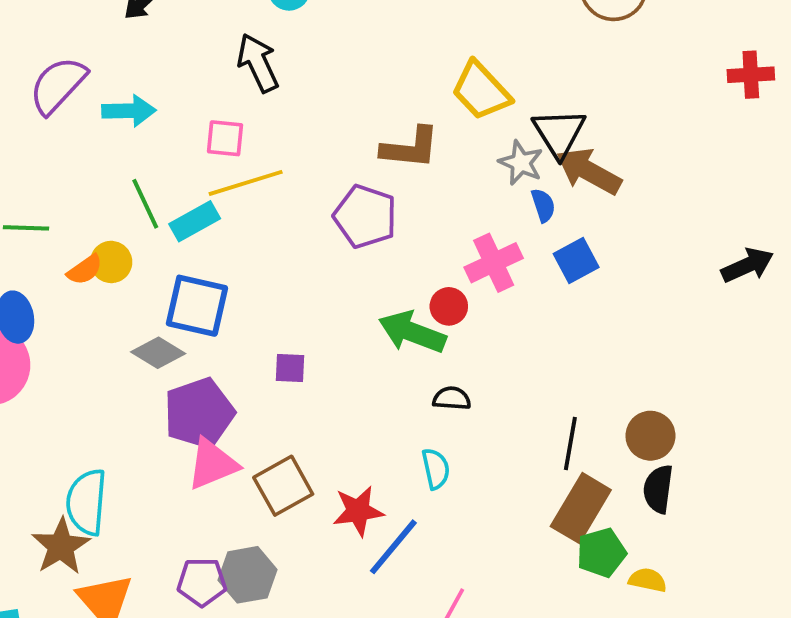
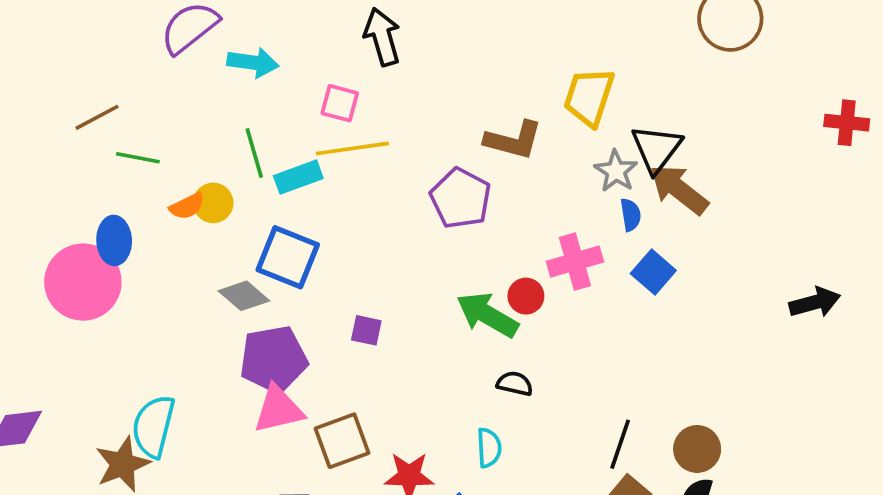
yellow trapezoid: (481, 91) -> (589, 97), turned 52
blue square: (576, 261) -> (653, 272), turned -30

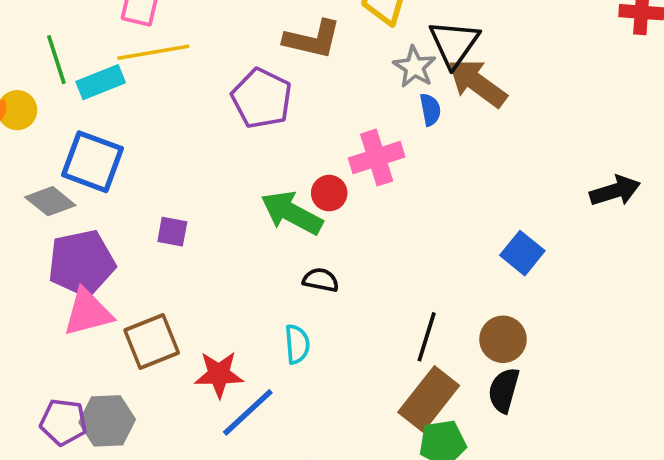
blue square: (653, 272) -> (522, 253), moved

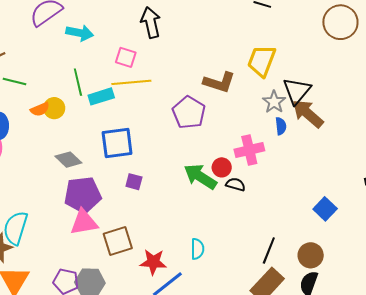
blue square: (93, 162) -> (117, 143), moved, turned -32
black semicircle: (321, 280) -> (236, 184), moved

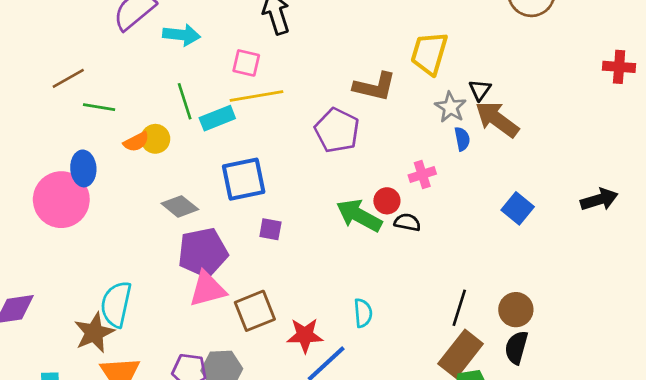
black triangle: (297, 91) -> (480, 90), size x0.6
pink cross: (249, 150) -> (422, 174), size x0.7
blue square: (325, 209) -> (518, 208), moved

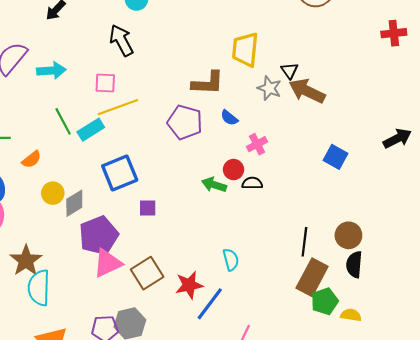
yellow circle: (155, 139) -> (53, 193), moved
blue semicircle: (462, 139) -> (229, 118), moved, turned 150
gray diamond: (180, 206) -> (74, 203), turned -60
green arrow: (359, 215) -> (214, 185), size x0.7
brown star: (94, 333) -> (26, 261), moved

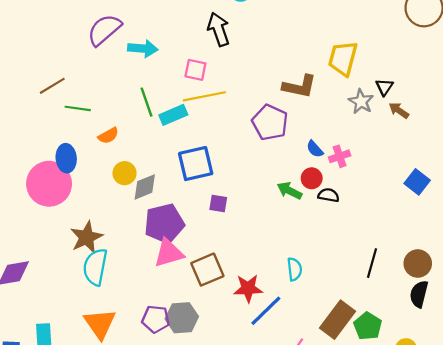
brown arrow: (307, 91) -> (399, 110), size x0.6
blue semicircle: (229, 118) -> (315, 149), moved
brown rectangle: (312, 277) -> (337, 320), moved
green pentagon: (325, 301) -> (368, 326), moved, turned -30

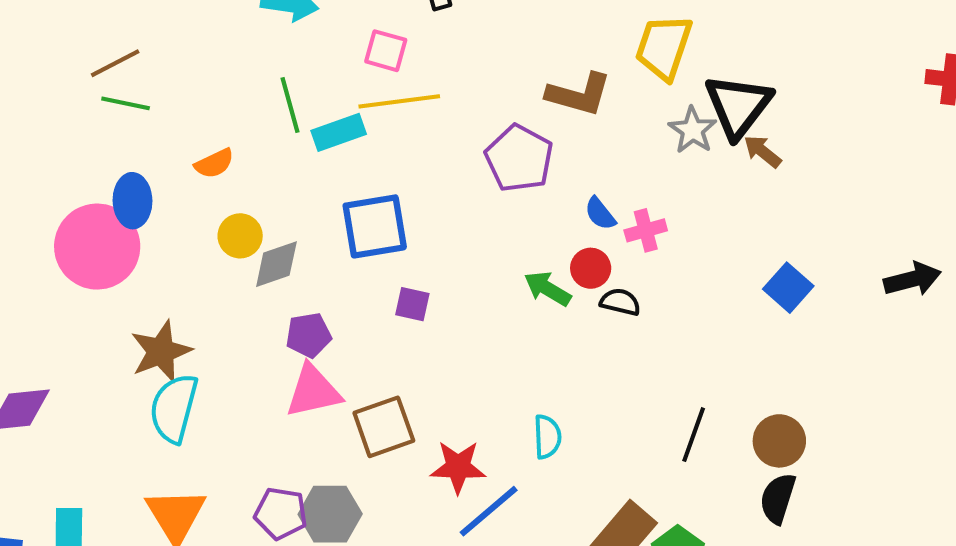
black triangle: (384, 87) -> (738, 106), size x2.0
green line: (78, 108) -> (126, 103), moved
purple pentagon: (164, 224) -> (309, 335), size x0.6

